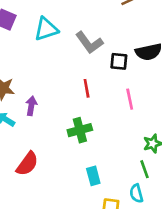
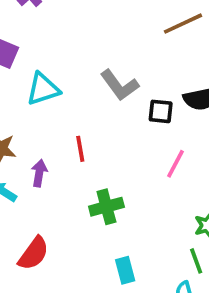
cyan triangle: (46, 29) -> (43, 89), moved
red line: (87, 88) -> (80, 149), moved
pink line: (130, 99) -> (176, 164), turned 40

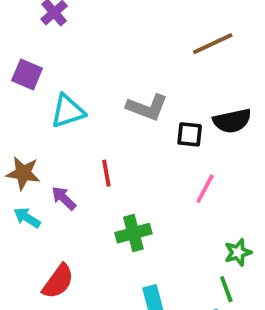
gray L-shape: (120, 85) -> (147, 107), turned -33
purple arrow: (39, 173) -> (64, 198), turned -55

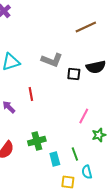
pink line: (205, 189) -> (84, 116), moved
green cross: (133, 233) -> (37, 141), moved
green line: (226, 289) -> (75, 154), moved

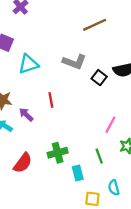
brown line: (86, 27) -> (95, 25), moved
black square: (74, 74) -> (99, 78), turned 32
green line: (75, 154) -> (99, 156), moved

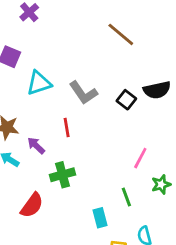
brown line: (95, 25) -> (121, 34), turned 65
gray L-shape: (74, 62) -> (83, 93), moved, turned 35
green cross: (58, 153) -> (62, 175), moved

